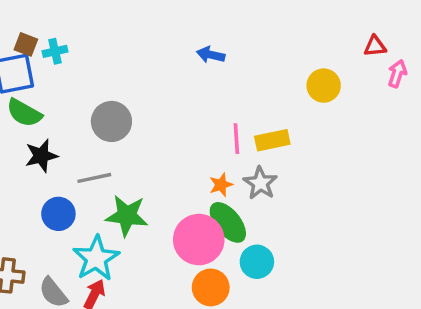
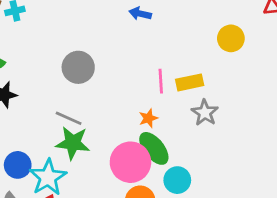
gray circle: (111, 121) -> (78, 67), moved
gray line: (94, 178) -> (69, 118), moved, turned 36
gray star: (260, 183) -> (205, 113), moved
blue circle: (58, 214) -> (18, 165), moved

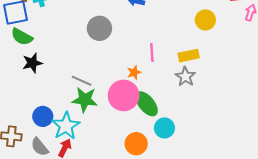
gray circle: (78, 67) -> (99, 28), moved
yellow rectangle: (190, 82) -> (189, 56), moved
orange star: (148, 118) -> (134, 72), moved
pink circle: (130, 162) -> (124, 95), moved

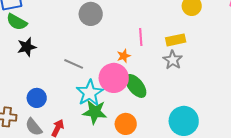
green star: (85, 100) -> (95, 112), moved
cyan star: (66, 126) -> (90, 93), moved
cyan circle: (164, 128) -> (184, 121), moved, size x1.5

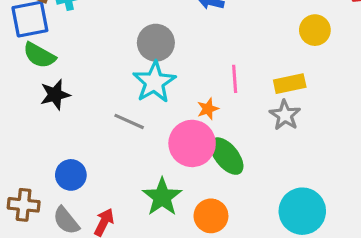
cyan star: (90, 93) -> (154, 82), moved
green star: (95, 112) -> (162, 197), turned 30

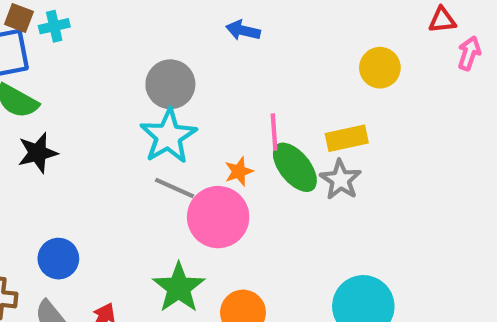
gray line: (129, 121) -> (175, 188), moved
green ellipse: (227, 156) -> (295, 167), moved

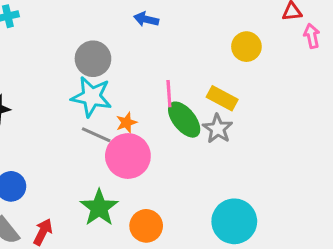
pink arrow: (469, 53) -> (312, 36), turned -30
cyan star: (168, 136) -> (91, 97), turned -30
yellow rectangle: (347, 138) -> (222, 98), turned 40
orange star: (239, 171) -> (126, 123), moved

